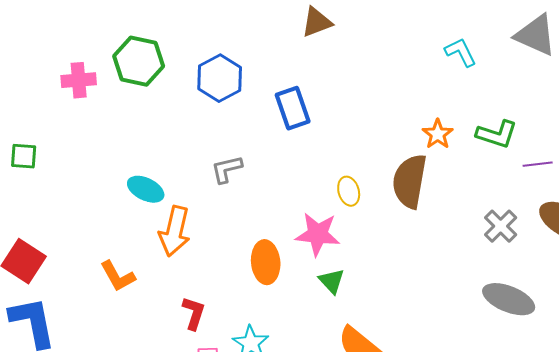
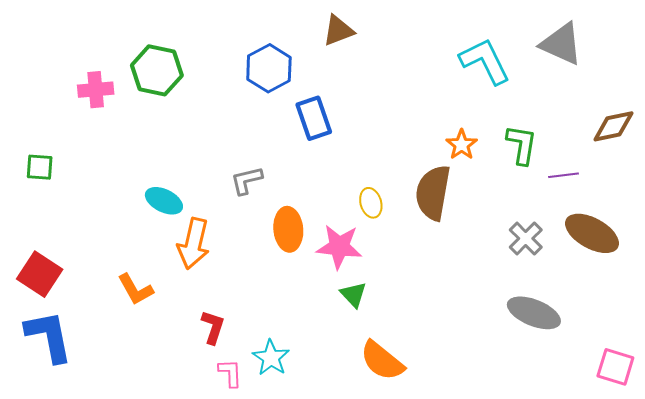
cyan L-shape: (461, 52) -> (485, 61), size x1.6
blue hexagon: (220, 78) -> (269, 68), moved
green L-shape: (497, 134) -> (522, 145), turned -99
orange ellipse: (266, 262) -> (288, 229), moved

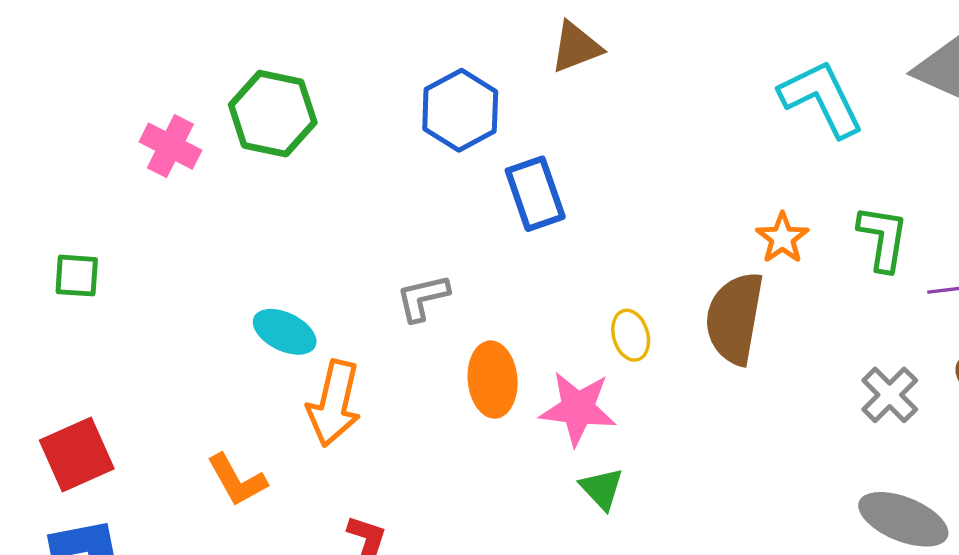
pink cross: (96, 90) -> (170, 146), turned 32
red square: (40, 274) -> (77, 455), turned 33

